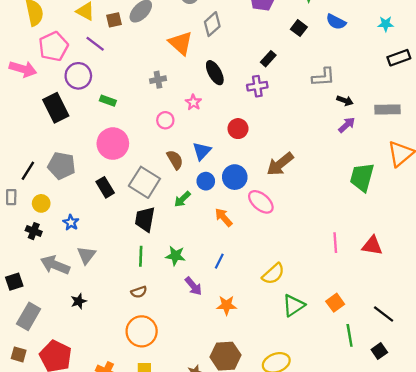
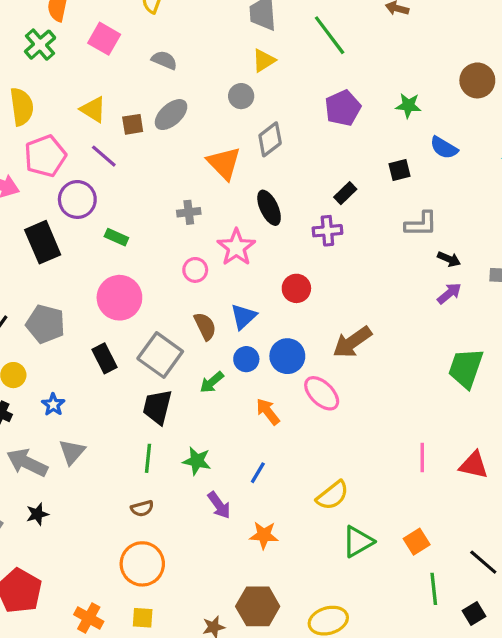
black square: (299, 28) -> (400, 170), moved, turned 35
pink star: (193, 102) -> (236, 247), size x1.6
black star: (79, 301) -> (37, 514), moved

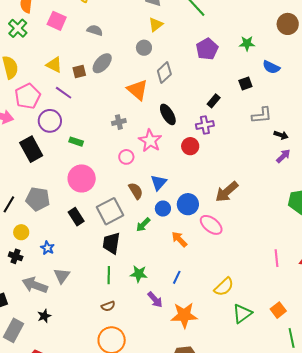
red circle: (296, 288) -> (190, 146), moved
gray square: (160, 355) -> (110, 211), turned 32
orange star: (264, 535) -> (184, 315), size x1.5

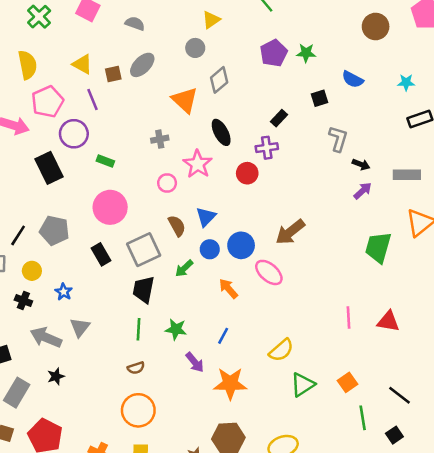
green star: (247, 43) -> (306, 53), moved
purple line: (64, 93) -> (92, 99), turned 30
gray L-shape: (262, 115) -> (338, 139), turned -70

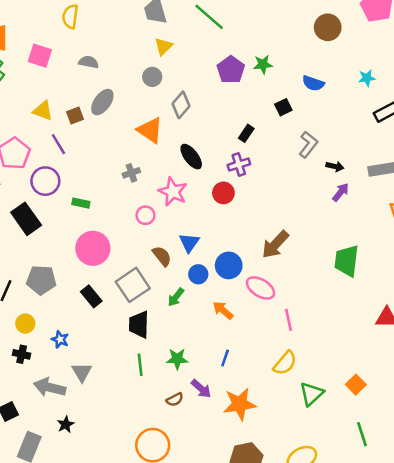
gray L-shape: (338, 139) -> (308, 145), turned 30
green trapezoid: (378, 247) -> (347, 261), moved
pink line: (348, 318) -> (288, 320), moved
brown semicircle: (136, 368) -> (175, 400), moved
green line: (363, 418) -> (362, 434), moved

